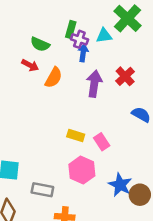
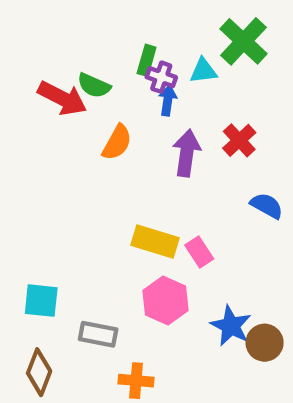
red arrow: (30, 65) -> (62, 98), moved, size x1.6
yellow rectangle: (76, 136) -> (155, 242), size x1.5

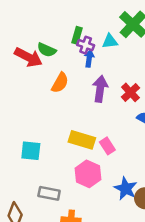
red cross: (239, 140) -> (131, 92), moved
cyan square: (41, 301) -> (31, 151), moved

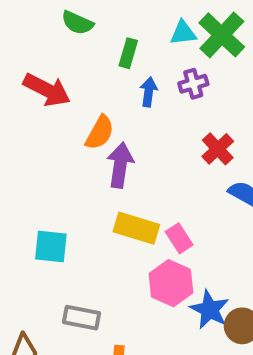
cyan triangle: (110, 41) -> (183, 33), moved
purple cross: (86, 45) -> (193, 84), moved, turned -35
green semicircle: (47, 50) -> (77, 23), moved
purple arrow: (100, 89) -> (120, 165), moved
pink hexagon: (88, 174) -> (171, 283), moved

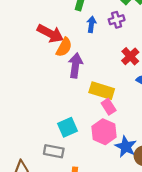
red arrow: (47, 90) -> (50, 33), moved
yellow rectangle: (136, 228) -> (102, 91), moved
cyan square: (51, 247) -> (67, 127), moved, turned -30

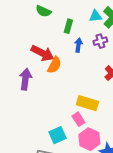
purple arrow: (75, 65) -> (25, 79), moved
pink rectangle: (109, 107) -> (78, 119), moved

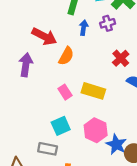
orange semicircle: (54, 65) -> (66, 56), moved
pink rectangle: (78, 119) -> (65, 92), moved

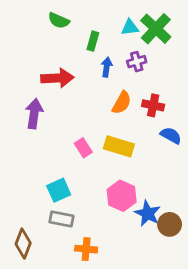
red arrow: (44, 36) -> (57, 78), turned -30
orange semicircle: (66, 56) -> (122, 103), moved
red cross: (121, 58) -> (153, 105), turned -35
cyan square: (61, 126) -> (59, 190), moved

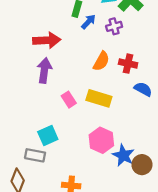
blue arrow: (107, 67) -> (89, 22), moved, turned 35
purple arrow: (34, 114) -> (44, 71), moved
gray rectangle: (61, 219) -> (35, 155), moved

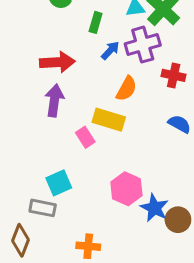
blue arrow: (89, 22) -> (110, 50), moved
purple cross: (114, 26) -> (143, 45), size x1.6
red cross: (128, 64) -> (174, 75), moved
yellow rectangle: (99, 98) -> (109, 120), moved

